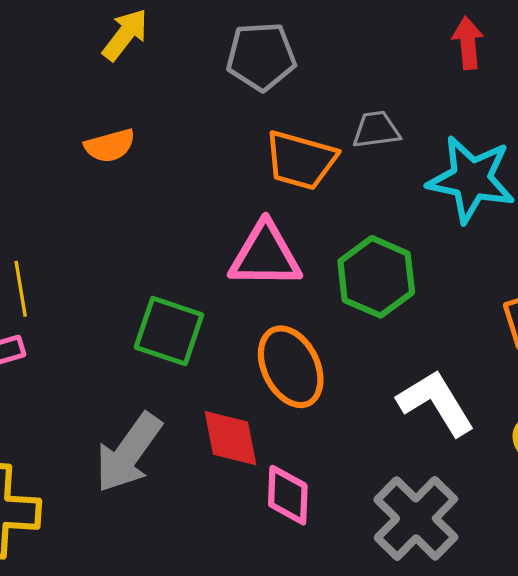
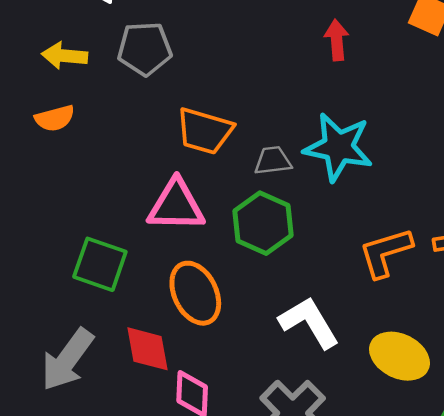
yellow arrow: (125, 35) -> (65, 56), moved, turned -123
gray pentagon: (261, 56) -> (145, 49), moved
gray trapezoid: (376, 130) -> (273, 161), moved

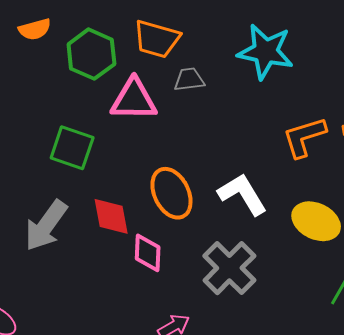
gray trapezoid: (273, 161) -> (189, 79), moved
green hexagon: (263, 223) -> (91, 54), moved
orange ellipse: (195, 293) -> (171, 193), moved

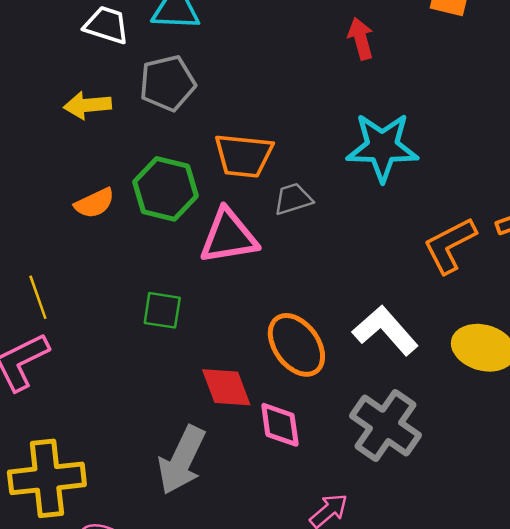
orange semicircle: (35, 29) -> (94, 203), moved
green square: (72, 148) -> (162, 310), size x0.7
gray arrow: (46, 225) -> (182, 460), moved

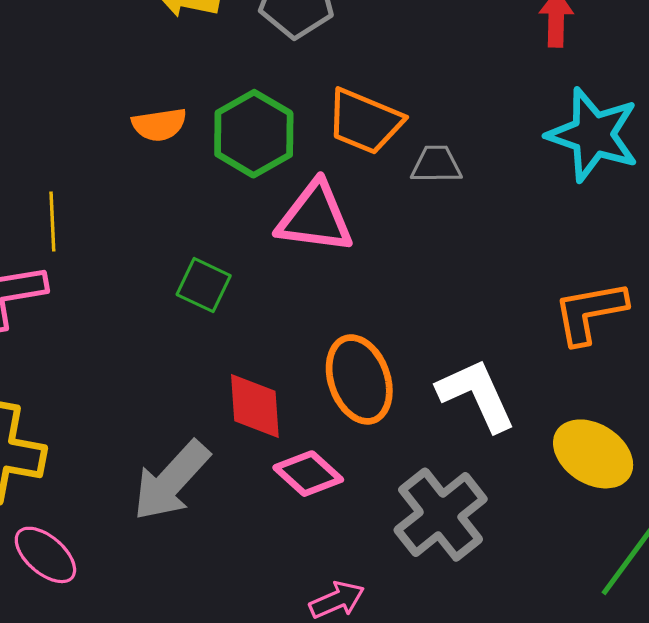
cyan star: (382, 147) -> (593, 135), moved
gray trapezoid: (293, 199) -> (436, 164), moved
pink diamond: (280, 425) -> (308, 474), turned -57

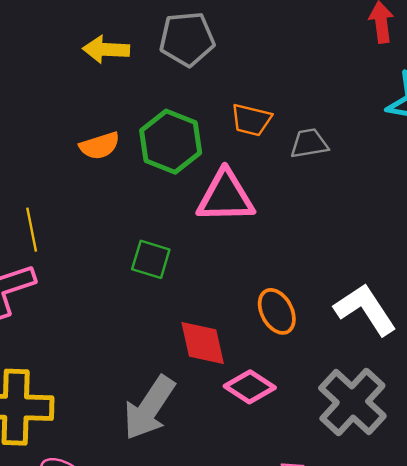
orange trapezoid: (365, 121) -> (251, 120), size x0.7
orange ellipse: (359, 379) -> (277, 311), size x0.7

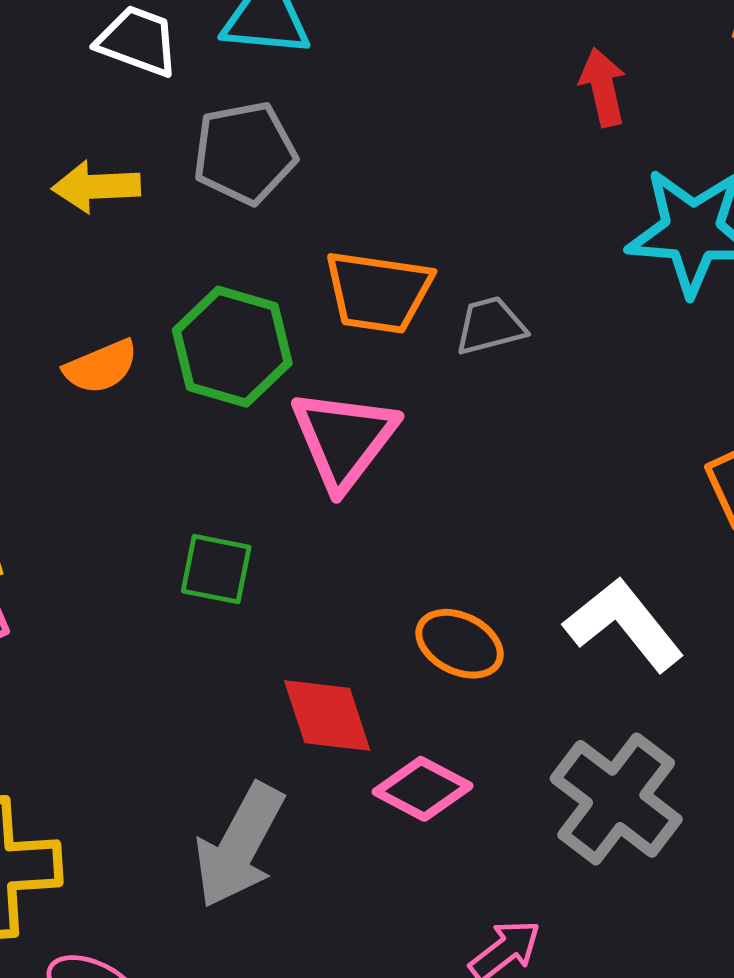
orange trapezoid: (251, 120) -> (378, 292), size x1.4
pink triangle: (226, 197) -> (344, 439), turned -46
orange ellipse: (277, 311) -> (460, 644), turned -30

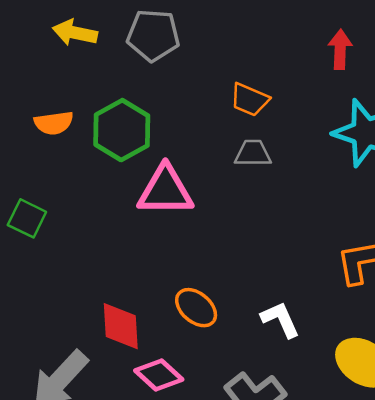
orange trapezoid: (378, 292) -> (250, 100), moved, size x0.7
pink triangle: (344, 439) -> (165, 191), turned 38
green square: (216, 569) -> (27, 218), moved
white L-shape: (624, 624) -> (280, 319), size x0.7

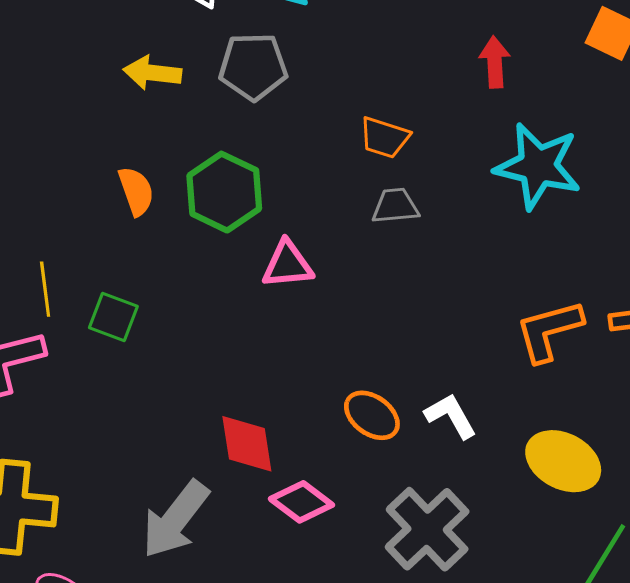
orange semicircle: (54, 123) -> (136, 191), turned -96
pink triangle: (165, 191) -> (287, 265), size x0.7
orange ellipse: (196, 308) -> (372, 415), moved

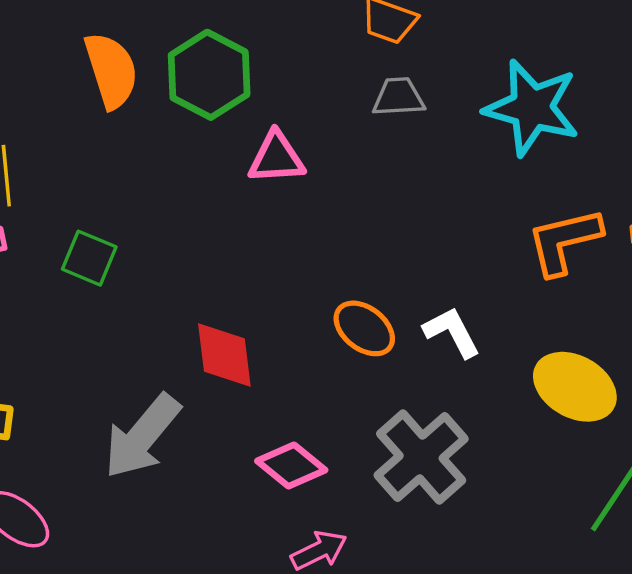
cyan star: (538, 166) -> (532, 108), moved
orange semicircle: (136, 191) -> (111, 70), size x1.4
green square: (113, 317) -> (89, 258), moved
pink diamond: (301, 502) -> (291, 466), moved

